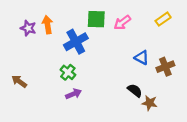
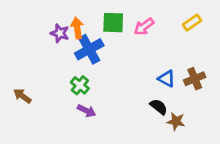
orange arrow: (47, 25) -> (77, 28), moved
purple star: (28, 28) -> (60, 33), moved
blue triangle: (142, 58) -> (167, 79), moved
purple arrow: (74, 94) -> (87, 111), turned 49

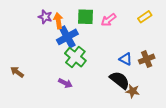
purple star: (60, 33) -> (45, 17), moved
green cross: (80, 85) -> (75, 57), moved, size x1.5
black semicircle: (159, 107) -> (120, 80), size x1.5

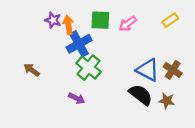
blue triangle: (126, 59) -> (148, 70), size x1.5
brown cross: (147, 59) -> (173, 70), turned -35
brown arrow: (17, 72) -> (32, 70), moved
brown star: (133, 91) -> (167, 101), moved

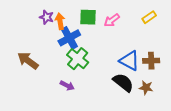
brown arrow: (32, 70) -> (28, 61), size x1.5
brown cross: (173, 70) -> (151, 61), turned -35

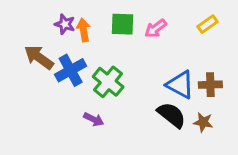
blue cross: (69, 38) -> (71, 70), moved
brown arrow: (28, 61) -> (39, 57), moved

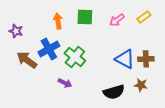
purple star: (65, 24) -> (16, 31), moved
pink arrow: (156, 28) -> (117, 20), moved
brown arrow: (39, 57) -> (27, 60), moved
black semicircle: (171, 115) -> (114, 92), moved, turned 125

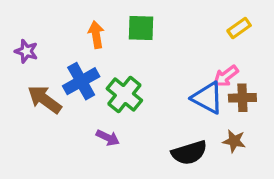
pink arrow: (117, 20) -> (226, 76), moved

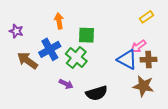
green square: (141, 28) -> (86, 35), moved
brown star: (234, 141) -> (143, 86), size x1.5
black semicircle: (189, 153) -> (97, 93), moved

